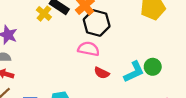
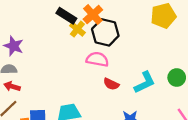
yellow cross: (44, 14) -> (77, 29), moved
green circle: (153, 67) -> (177, 78), moved

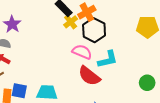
cyan L-shape: (145, 82) -> (108, 59), moved
red semicircle: (111, 84) -> (89, 76), size x1.6

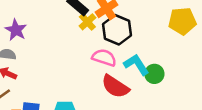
cyan L-shape: (108, 59) -> (136, 65), turned -105
green circle: (147, 83) -> (154, 74), moved

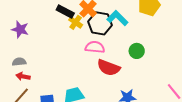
purple star: (16, 30) -> (20, 29), moved
cyan L-shape: (136, 65) -> (117, 18), moved

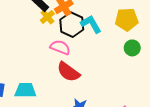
green circle: (137, 51) -> (132, 48), moved

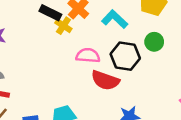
black hexagon: (72, 25) -> (125, 56), moved
green circle: (132, 48) -> (154, 42), moved

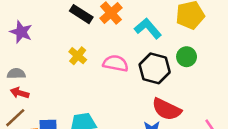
yellow cross: (63, 26) -> (78, 56), moved
red semicircle: (105, 80) -> (167, 109), moved

